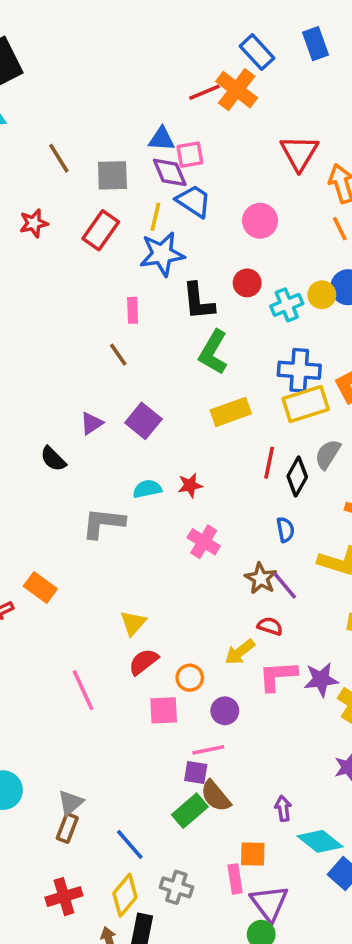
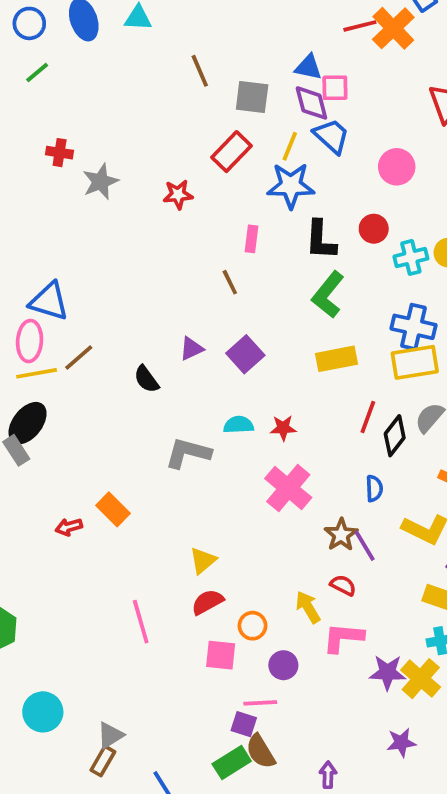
red star: (34, 223) -> (178, 194), moved
pink cross: (204, 542) -> (288, 488), size x1.4
yellow arrow: (240, 652) -> (308, 607), turned 88
purple star: (321, 679) -> (387, 672), moved

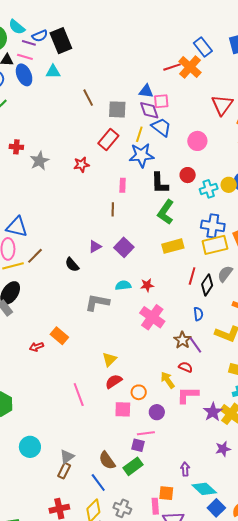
brown line: (230, 282) -> (113, 209), turned 32
purple star: (387, 672) -> (213, 412), turned -30
brown semicircle: (261, 751) -> (107, 460), moved

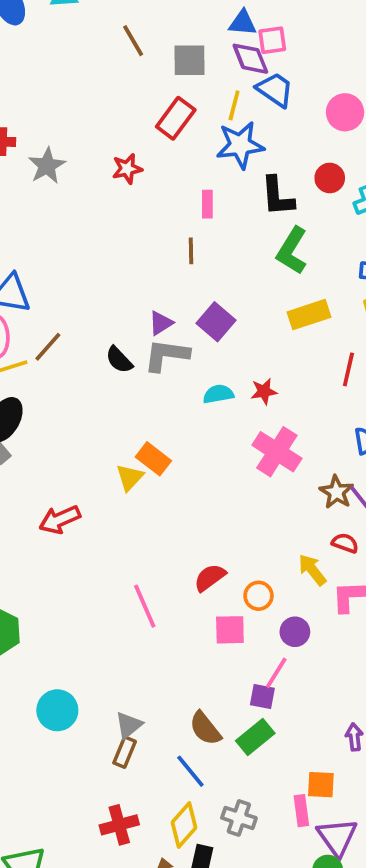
gray L-shape: (97, 302) -> (166, 355), moved
orange rectangle: (59, 336) -> (153, 459), moved
red arrow: (36, 347) -> (60, 520), size x1.5
yellow triangle: (110, 359) -> (130, 477), moved
pink line: (146, 433) -> (276, 673), turned -48

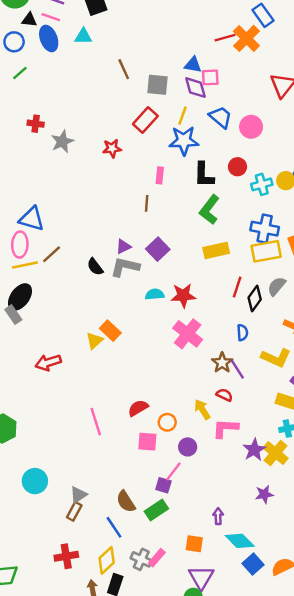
blue trapezoid: (275, 90) -> (221, 117), moved
red star: (264, 391) -> (183, 295), size x1.5
pink rectangle: (301, 811) -> (157, 558), moved, turned 42

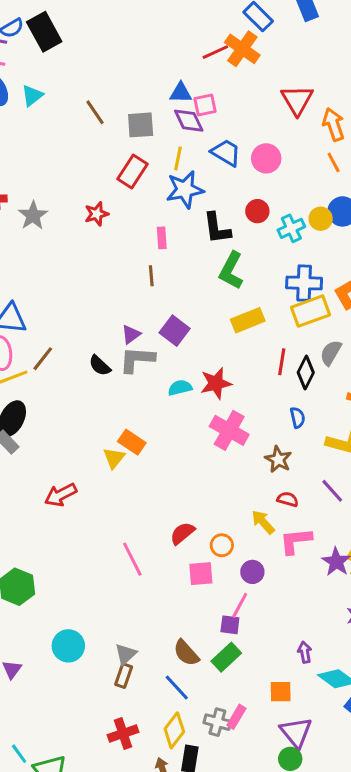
cyan triangle: (83, 36) -> (32, 96), moved, turned -30
purple line: (237, 369) -> (332, 491), moved

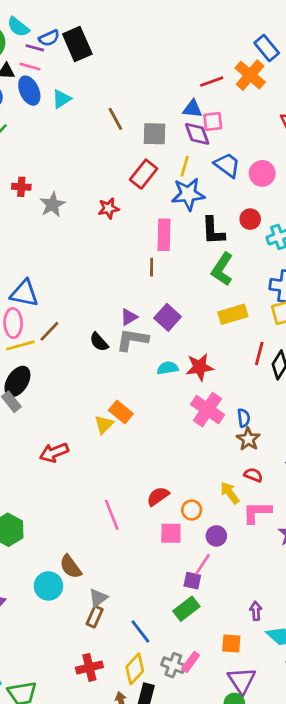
red line: (215, 52) -> (212, 82), moved
pink rectangle: (162, 238) -> (164, 235), size x1.6
blue semicircle: (298, 418) -> (244, 418), moved
brown semicircle: (186, 653) -> (71, 567), moved

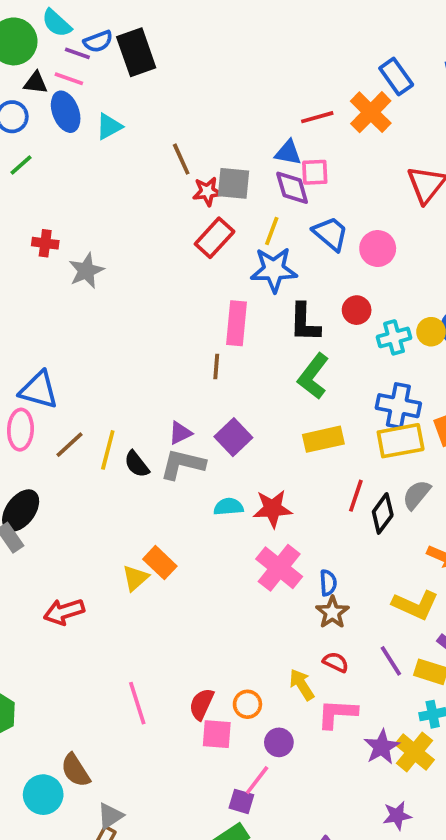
red star: (109, 208) -> (207, 191), moved
yellow line: (20, 345) -> (108, 450), moved, turned -64
red semicircle: (158, 496) -> (202, 704), moved, turned -35

